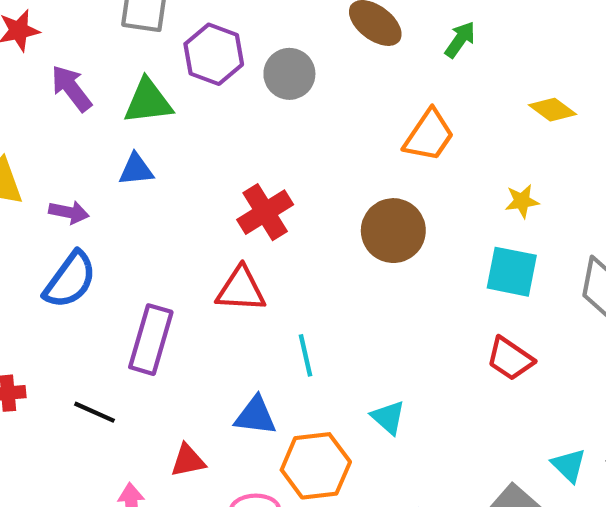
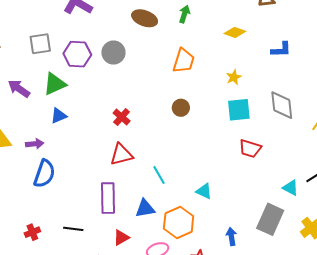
red cross: (265, 212) -> (122, 117), size x0.7
brown circle: (393, 231) -> (181, 108), size x0.6
purple rectangle: (151, 340) -> (108, 198), moved

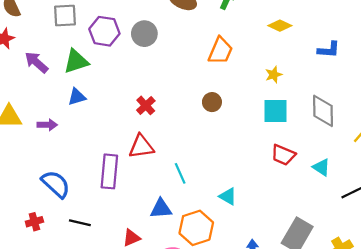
blue semicircle: (44, 174) -> (56, 184), moved, turned -72
cyan triangle: (291, 188) -> (321, 167), moved
purple rectangle: (108, 198) -> (109, 171), moved

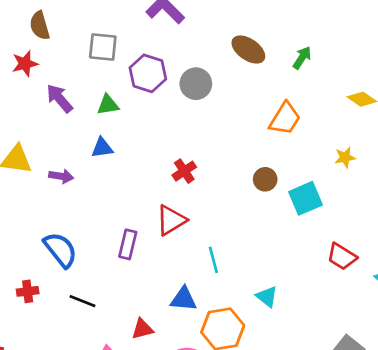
green triangle: (76, 61) -> (108, 105), size x0.7
cyan square: (275, 111) -> (305, 198), moved, turned -32
red triangle: (141, 147) -> (171, 220), turned -32
purple rectangle: (109, 171) -> (128, 244), size x0.7

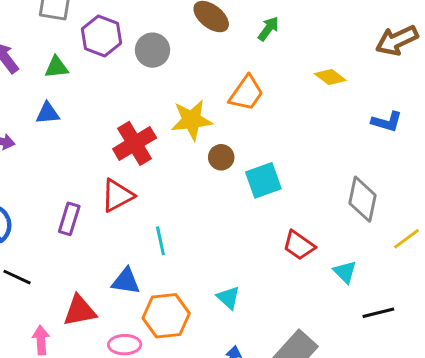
yellow star: (345, 157) -> (192, 120), moved, size x1.8
red cross: (184, 171) -> (135, 143), size x1.6
cyan triangle: (267, 297) -> (228, 298), moved
red triangle: (142, 329) -> (80, 311), size x1.4

